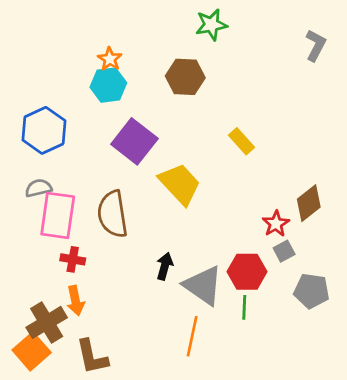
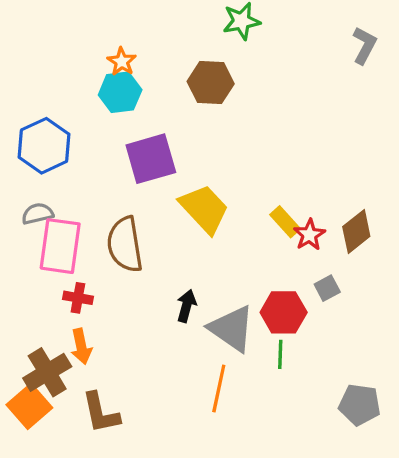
purple square: (134, 141) -> (151, 159), turned 36
yellow rectangle: (242, 141) -> (285, 222), moved
red star: (276, 224) -> (309, 235), moved
gray pentagon: (312, 291) -> (360, 405), moved

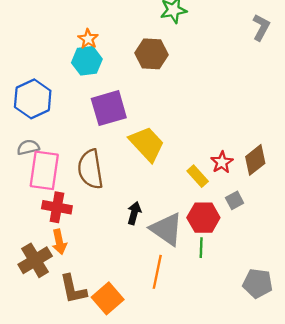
yellow rectangle: (285, 222) -> (198, 176), moved
red cross: (78, 298) -> (57, 207), size x1.4
orange square: (29, 406) -> (108, 298), moved

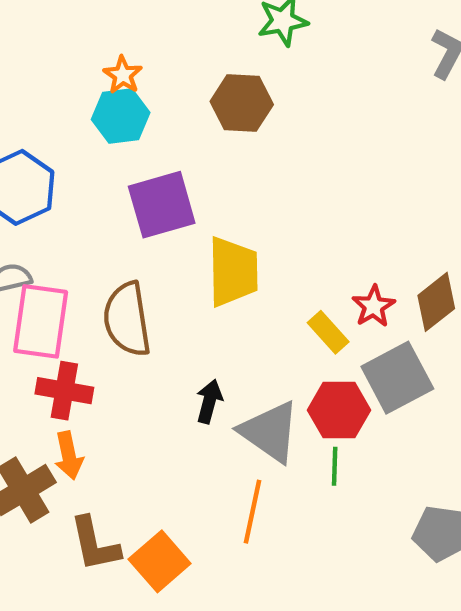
yellow trapezoid: (147, 144) -> (233, 272), turned 42
gray square: (235, 200) -> (397, 378), size x2.0

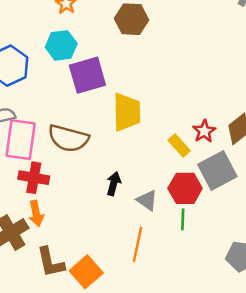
cyan hexagon: (121, 116) -> (61, 45), moved
brown semicircle: (127, 319) -> (68, 138), turned -66
gray triangle: (270, 432) -> (147, 200), size x0.6

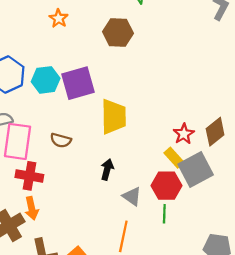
cyan hexagon: (61, 45) -> (46, 80), moved
brown semicircle: (68, 138) -> (61, 140), size x0.6
yellow rectangle: (179, 145) -> (174, 158), moved
black arrow: (114, 184) -> (107, 169), moved

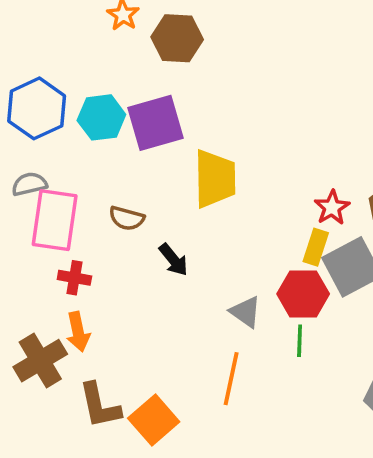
brown hexagon: (118, 32) -> (177, 38), moved
yellow rectangle: (174, 158) -> (316, 247), turned 60
black arrow: (107, 169) -> (173, 260), moved, turned 126
red cross: (29, 176) -> (74, 278), size x0.7

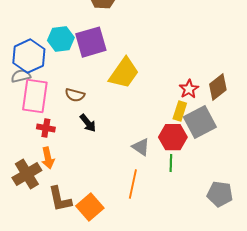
blue hexagon: (37, 108) -> (29, 56), moved
yellow trapezoid: (215, 179) -> (124, 73), turned 36
black arrow: (173, 260) -> (88, 123), moved

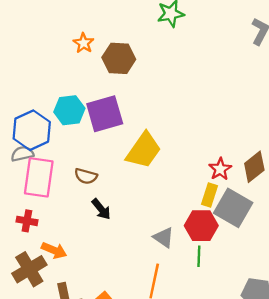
gray square: (200, 122) -> (233, 208), turned -32
red cross: (46, 128) -> (27, 221), moved
orange arrow: (48, 158) -> (54, 250), turned -55

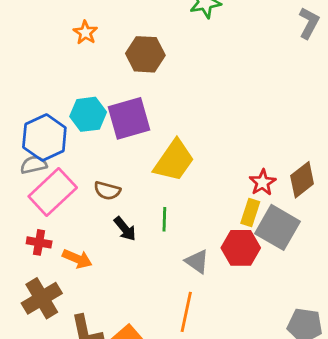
orange star: (84, 43) -> (85, 33), moved
pink rectangle: (39, 177) -> (53, 192), turned 39
orange arrow: (54, 250) -> (77, 259), moved
green line: (199, 256) -> (164, 219), moved

